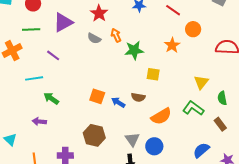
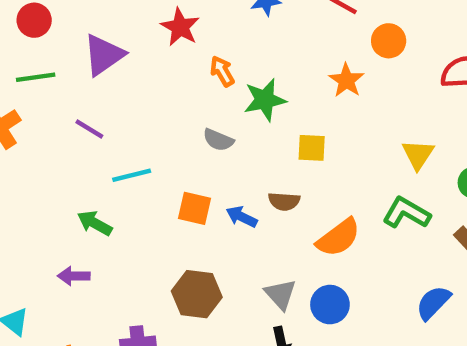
gray semicircle: (94, 38) -> (218, 140), moved
cyan line: (34, 78) -> (132, 175), moved

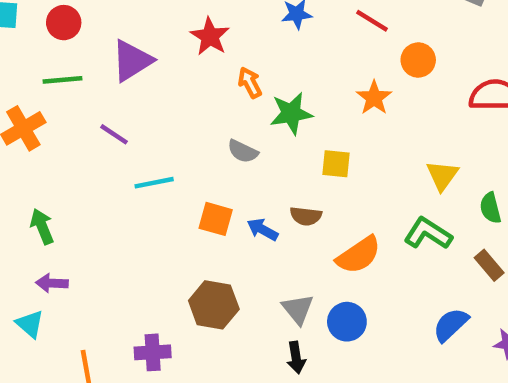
green arrow: (95, 223) -> (42, 226), moved, turned 36
purple arrow: (74, 276) -> (52, 283), moved

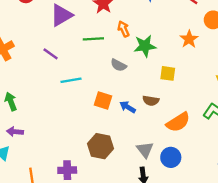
green line: (62, 80) -> (93, 39), moved

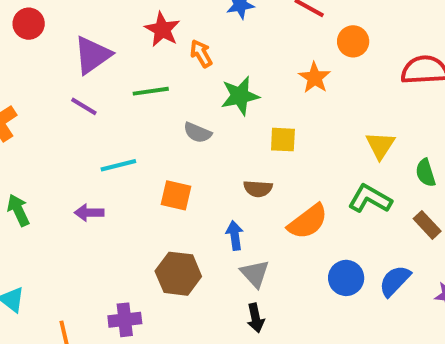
orange arrow: (124, 29) -> (201, 54), moved
purple line: (51, 54) -> (84, 106), moved
blue arrow: (128, 107) -> (235, 235), moved, turned 56
purple arrow: (15, 132) -> (89, 213), moved
blue circle: (171, 157) -> (346, 278), moved

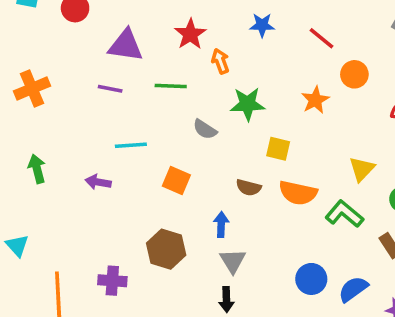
purple triangle: (92, 55) -> (126, 46), turned 33
purple line: (84, 106) -> (110, 89), turned -30
orange semicircle: (308, 222) -> (298, 193), moved, turned 39

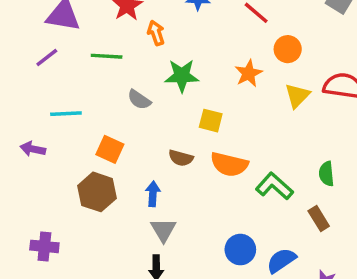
purple line: (110, 89) -> (47, 57), turned -50
yellow triangle: (362, 169) -> (297, 96), moved
brown hexagon: (166, 249) -> (97, 192), moved

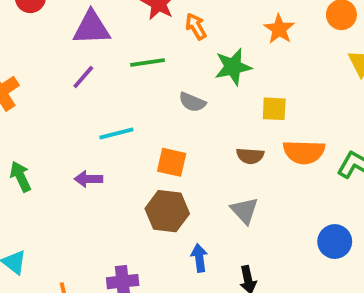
orange star: (249, 73) -> (279, 29), moved
blue arrow: (153, 194) -> (199, 258), moved
gray triangle: (163, 230) -> (244, 211), moved

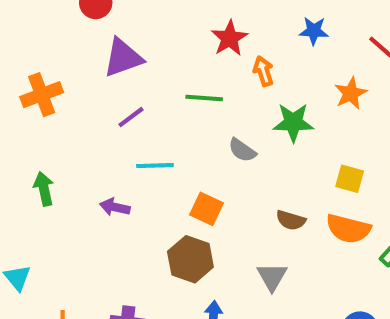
purple triangle: (92, 28) -> (123, 58), moved, turned -30
purple line: (83, 77) -> (131, 117), moved
yellow square: (274, 109) -> (350, 179), moved

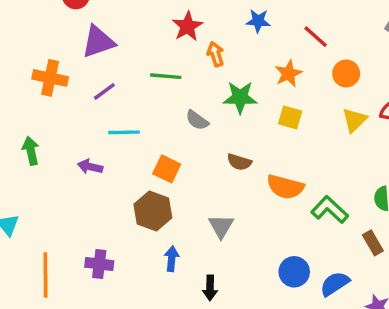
orange cross: (42, 95) -> (50, 78), moved, turned 32
yellow square: (350, 179) -> (290, 117), moved
brown semicircle: (291, 220) -> (239, 162), moved

